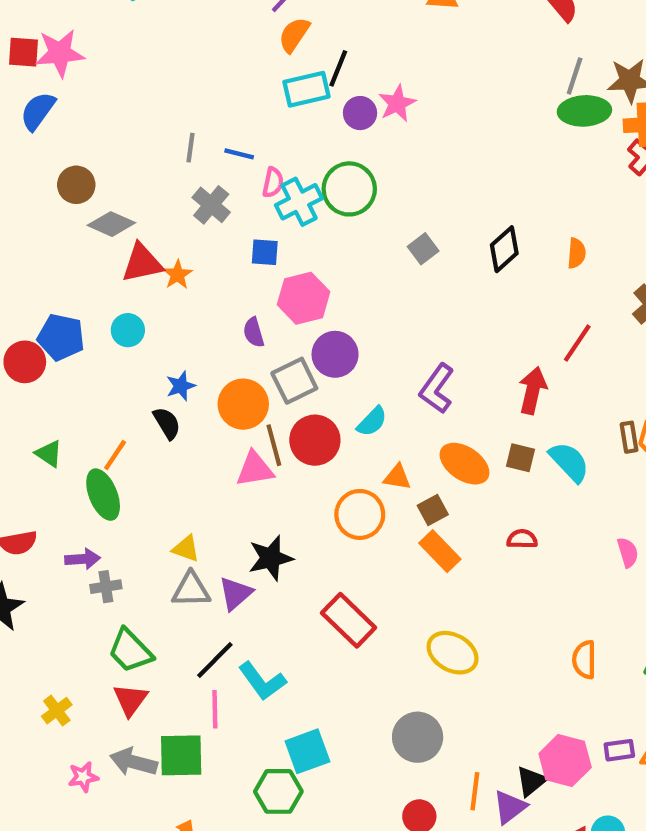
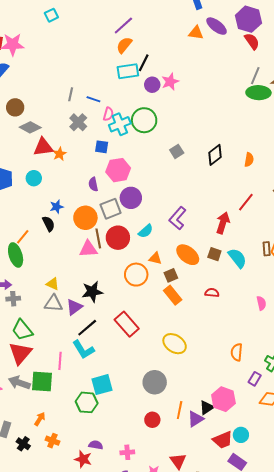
black line: (215, 660) -> (87, 328), moved
red triangle: (130, 700) -> (20, 353), size x1.4
purple rectangle: (619, 750) -> (255, 379), moved, turned -56

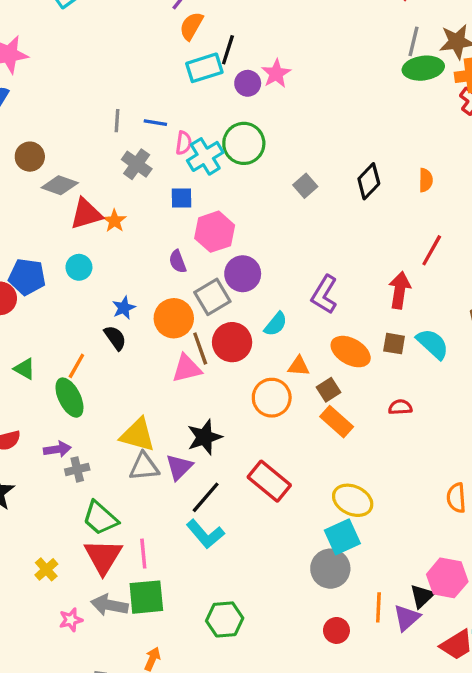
yellow triangle: (53, 284) -> (138, 435), size x1.6
pink line: (60, 361) -> (143, 554), moved
cyan square: (102, 385) -> (342, 537), moved

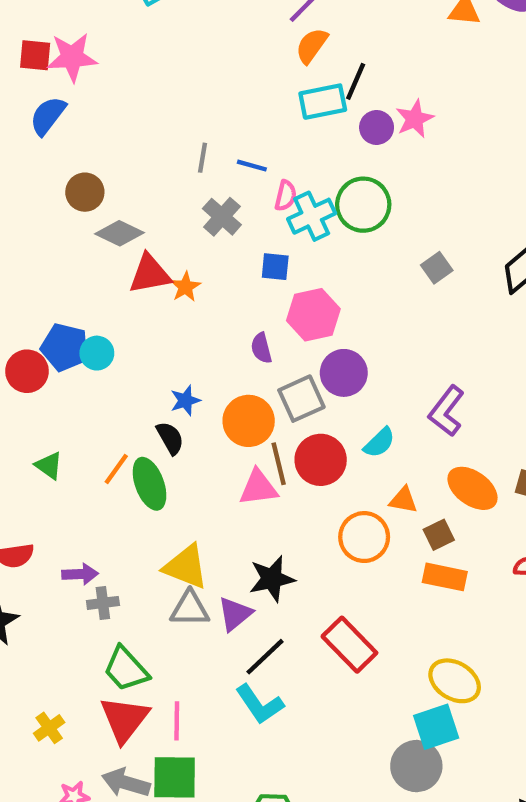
cyan circle: (79, 267) -> (97, 353), moved
green ellipse: (69, 398) -> (150, 484), moved
orange rectangle: (337, 422) -> (445, 577), turned -36

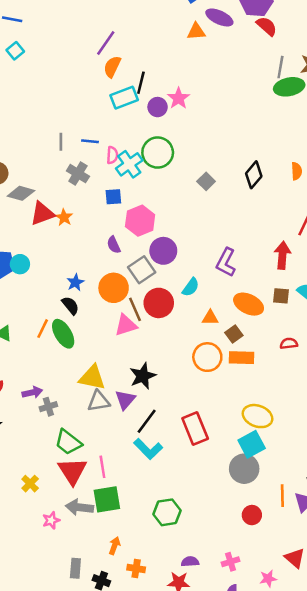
orange circle: (364, 537) -> (207, 357), moved
red rectangle: (349, 645) -> (195, 429), moved, turned 32

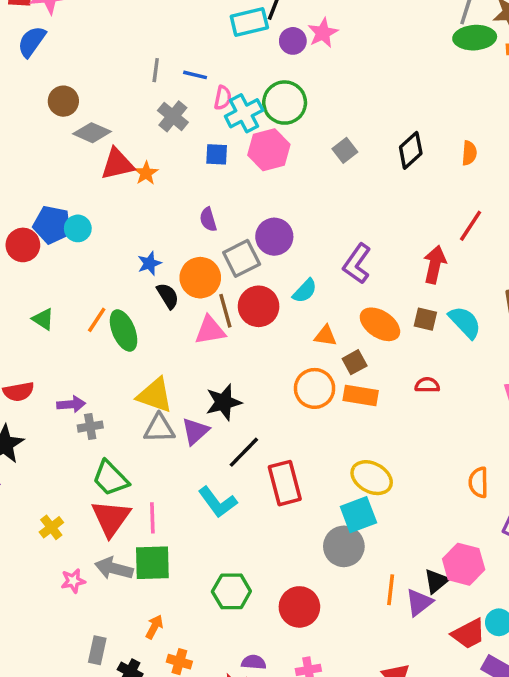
pink hexagon: (140, 221) -> (269, 150), moved
black semicircle: (70, 306) -> (168, 296), moved
black line: (147, 421) -> (244, 452), moved
red circle: (252, 515) -> (299, 607), moved, size x1.5

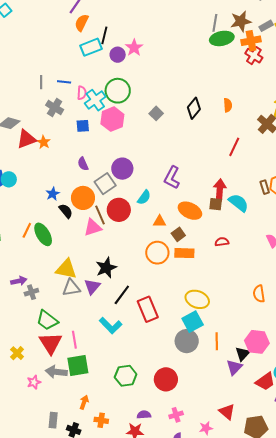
red arrow: (435, 265) -> (220, 190), moved
orange line: (391, 590) -> (217, 341), moved

